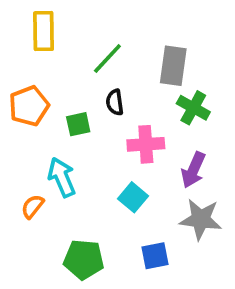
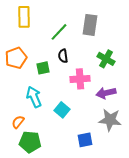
gray rectangle: (173, 66) -> (90, 25), moved
purple arrow: (193, 170) -> (106, 93), turned 54
cyan square: (133, 197) -> (62, 110), moved
orange semicircle: (33, 206) -> (18, 122), moved
green pentagon: (84, 259) -> (30, 142), moved

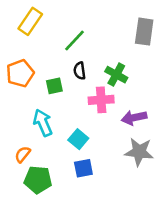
yellow rectangle: (24, 17) -> (30, 21), turned 35
gray rectangle: (90, 25) -> (144, 32), moved
green cross: (106, 59) -> (116, 75), moved
blue square: (85, 140) -> (83, 168), moved

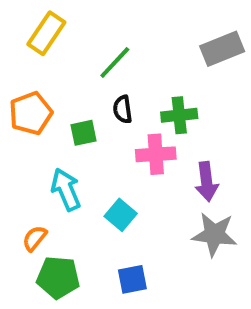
gray rectangle: (144, 32) -> (222, 49), turned 60
green cross: (116, 75) -> (179, 115), turned -35
purple arrow: (134, 118) -> (207, 182), turned -85
blue square: (83, 168) -> (132, 279), moved

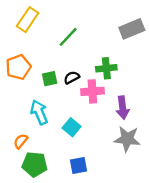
black semicircle: (123, 109) -> (72, 77), moved, turned 70

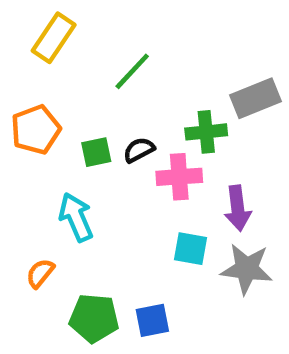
gray rectangle: (132, 29) -> (256, 98), moved
cyan square: (72, 127) -> (190, 249), moved, turned -30
green pentagon: (35, 164) -> (94, 318), moved

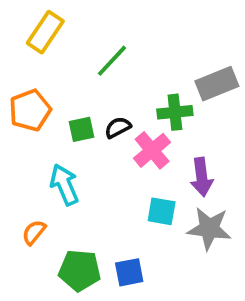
pink cross: (179, 177) -> (152, 150), turned -36

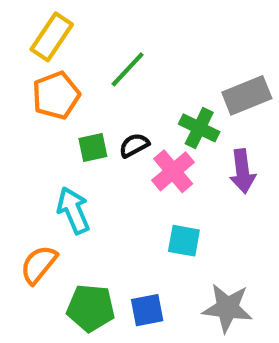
orange pentagon: (30, 110) -> (56, 95), moved
green cross: (175, 112) -> (199, 128), turned 32
purple arrow: (202, 177) -> (243, 171), moved
gray star: (209, 228) -> (227, 308), moved
orange semicircle: (34, 232) -> (39, 265), size x1.4

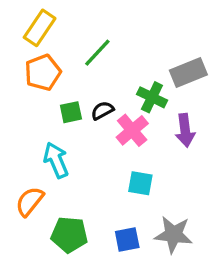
blue square: (147, 310) -> (127, 239), moved

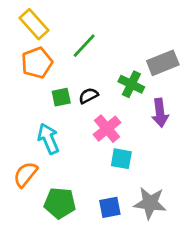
yellow rectangle: (40, 28) -> (34, 24), turned -76
pink cross: (132, 130) -> (107, 129), moved

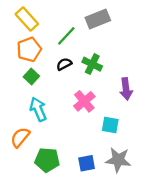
gray rectangle: (163, 63) -> (98, 19), moved
green cross: (131, 84) -> (92, 64), moved
black semicircle: (88, 96) -> (64, 64), moved
green square: (61, 97) -> (31, 77), moved, turned -35
cyan square: (121, 159) -> (110, 125), moved

